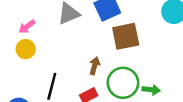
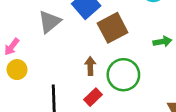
green arrow: (151, 90) -> (162, 42), moved

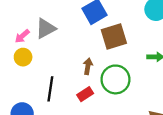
gray triangle: (50, 22) -> (46, 28), moved

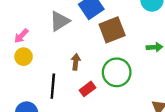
gray triangle: (46, 28) -> (60, 21), moved
brown arrow: (88, 66) -> (76, 62), moved

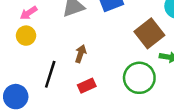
brown square: (112, 30) -> (149, 33), moved, turned -30
green circle: (117, 72) -> (139, 78), moved

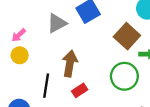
brown arrow: (81, 54) -> (70, 64), size x1.6

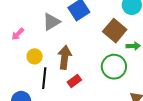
yellow circle: (20, 55) -> (35, 56), moved

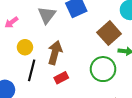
gray triangle: (51, 22) -> (47, 15), turned -30

